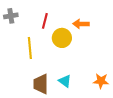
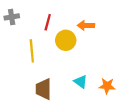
cyan triangle: (65, 81) -> (81, 82), moved

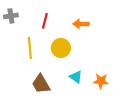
yellow circle: (66, 40) -> (61, 48), moved
brown trapezoid: (43, 89) -> (41, 84), turned -30

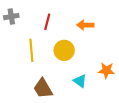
orange star: (101, 81) -> (106, 70), moved

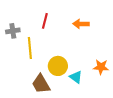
gray cross: (11, 17) -> (13, 31), moved
yellow circle: (64, 50) -> (58, 66), moved

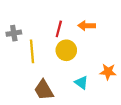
red line: (45, 21) -> (59, 29), moved
yellow circle: (58, 66) -> (66, 50), moved

